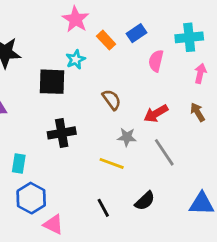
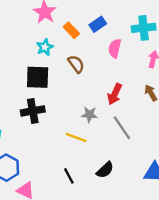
black square: (52, 82) -> (38, 77), moved
brown semicircle: (112, 100) -> (76, 64), moved
red arrow: (156, 114) -> (115, 94), turned -35

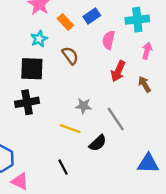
red arrow: (115, 94) -> (118, 71), moved
black semicircle: (105, 170) -> (98, 143), moved

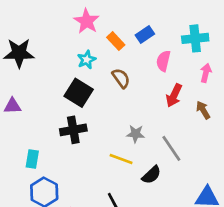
black square: (32, 69) -> (79, 93), turned 30

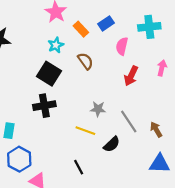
pink arrow: (206, 73) -> (162, 68), moved
brown arrow: (203, 110) -> (156, 129), moved

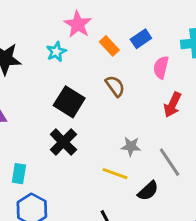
cyan star: (56, 45) -> (56, 52), moved
black cross: (44, 106) -> (63, 142), turned -35

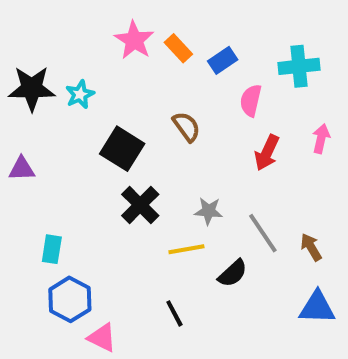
orange rectangle: (109, 46) -> (178, 48), moved
cyan star: (56, 52) -> (80, 94), moved
black cross: (63, 142) -> (140, 205), moved
yellow line: (115, 174) -> (186, 249), turned -30

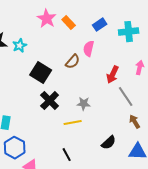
blue rectangle: (223, 60) -> (100, 25), moved
pink semicircle: (251, 100) -> (89, 49), moved
brown semicircle: (186, 127) -> (73, 62), turned 77
gray line: (263, 233) -> (126, 97), moved
black semicircle: (233, 273) -> (109, 143), moved

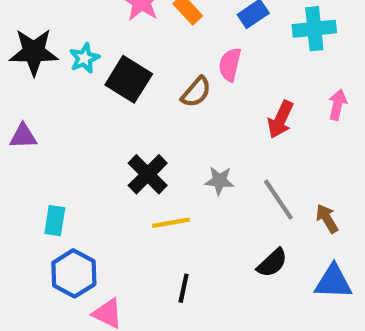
black square: (41, 73) -> (129, 79), moved
gray line: (126, 97) -> (278, 200), moved
yellow line: (73, 123) -> (171, 223), moved
black line: (67, 155) -> (184, 288), turned 40

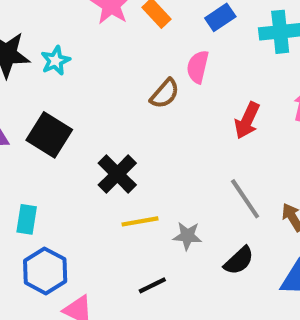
black square: (129, 79) -> (49, 135), moved
gray star: (219, 181) -> (187, 236), moved
black line: (184, 288) -> (152, 285), turned 52

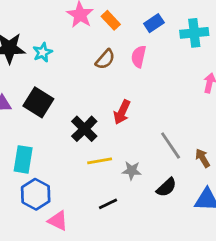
brown semicircle: (165, 94) -> (105, 59), moved
red arrow: (247, 120) -> (122, 112), moved
cyan rectangle: (27, 219) -> (23, 159), size x1.4

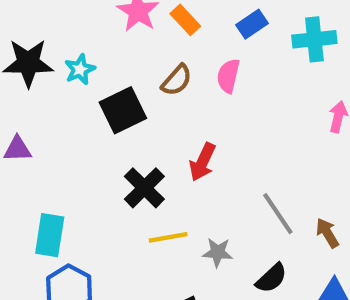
black square: (38, 102) -> (123, 110), moved, turned 32

